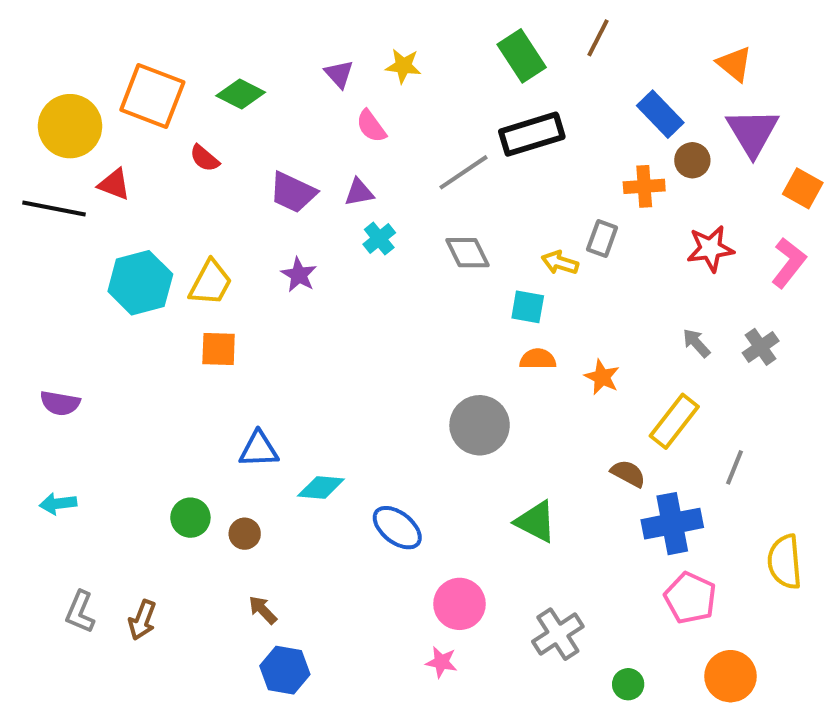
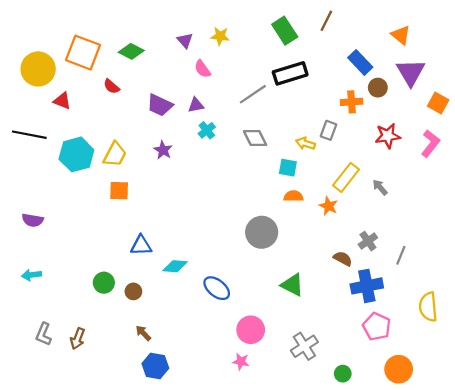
black line: (54, 208) -> (29, 135), moved
gray cross: (761, 347) -> (368, 241), moved
yellow rectangle: (674, 421) -> (346, 177), moved

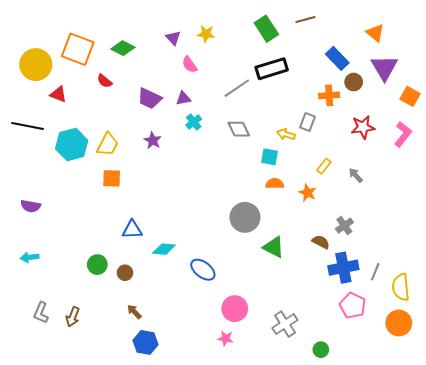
brown line: (326, 21) -> (305, 19), turned 48
yellow rectangle: (346, 177) -> (324, 166), size x0.6
gray line: (401, 255) -> (375, 272), moved
green triangle: (292, 285) -> (274, 247), moved
orange circle: (399, 369) -> (399, 323), moved

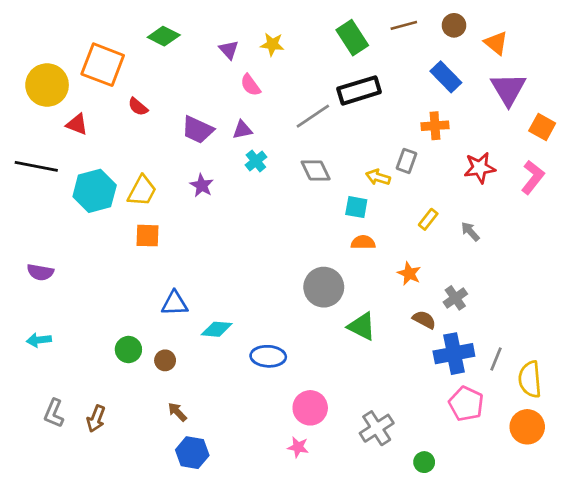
green diamond: (123, 48) -> (164, 36), moved
brown circle: (354, 82) -> (454, 25), moved
orange star: (308, 193) -> (409, 274), moved
blue ellipse: (203, 270) -> (268, 356), turned -35

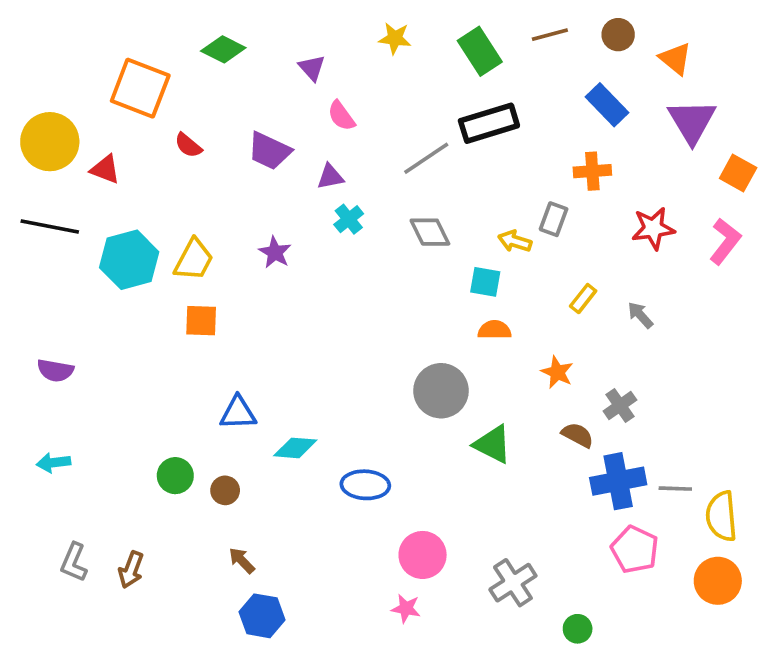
yellow star: (272, 44) -> (395, 38), moved
yellow circle: (47, 85) -> (50, 142), moved
purple trapezoid: (198, 130) -> (269, 151), moved
gray line: (496, 359) -> (675, 489), turned 70

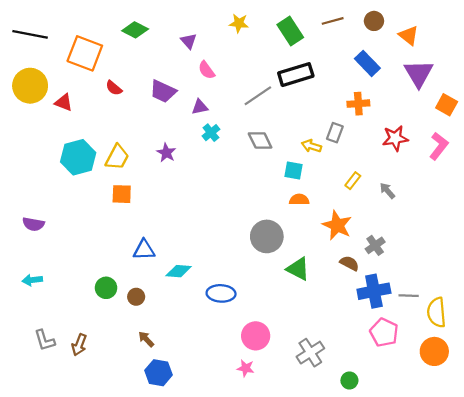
black line: (50, 227) -> (30, 34), moved
orange star: (557, 372) -> (337, 225), size x1.5
gray L-shape: (74, 562) -> (45, 340), turned -40

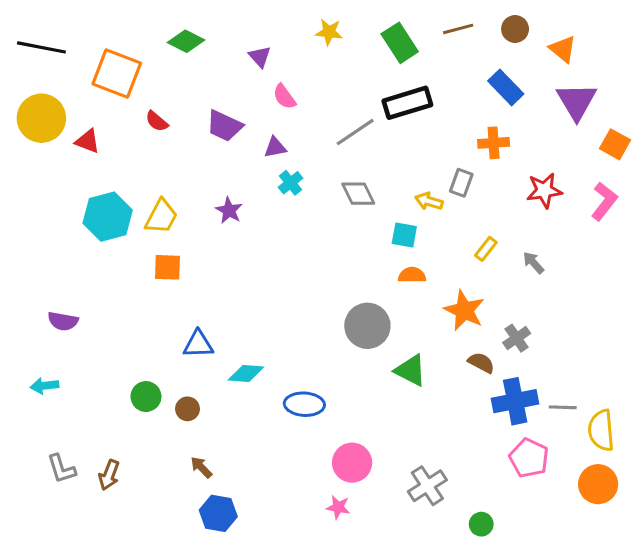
purple semicircle: (33, 224) -> (63, 321), moved

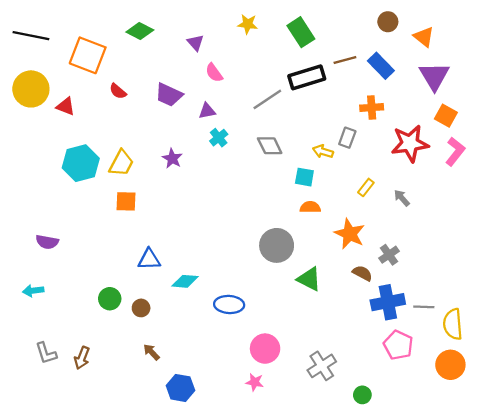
brown line: (458, 29) -> (345, 60), moved
orange square: (615, 144) -> (446, 116), moved
red star: (544, 190) -> (410, 143), size x1.4
blue hexagon: (218, 513) -> (180, 388), moved

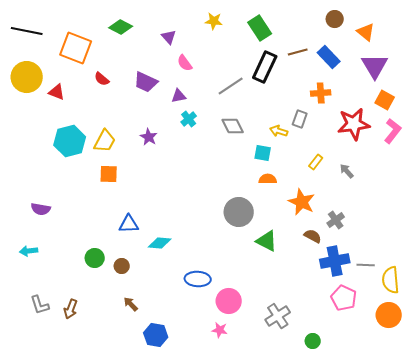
black rectangle: (307, 77) -> (265, 67), turned -48
blue ellipse: (229, 305) -> (198, 279), moved

